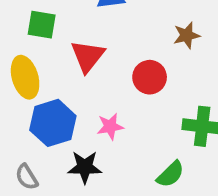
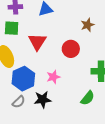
gray semicircle: (27, 177) -> (19, 102), moved, turned -96

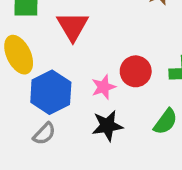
red circle: (71, 49) -> (136, 71), moved
black star: (43, 100) -> (107, 126), moved

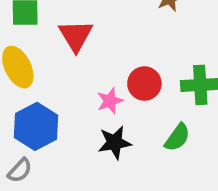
blue hexagon: (51, 92) -> (36, 126), moved
gray semicircle: (44, 134) -> (20, 170), moved

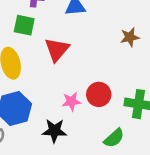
black star: (115, 143) -> (54, 131), moved

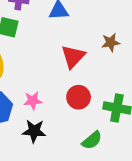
red triangle: (57, 50) -> (73, 57), moved
pink star: (71, 102) -> (33, 101), moved

